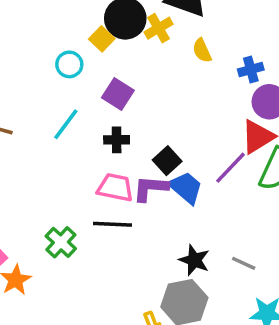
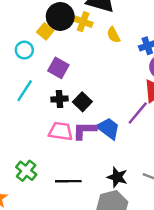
yellow cross: (159, 28) -> (83, 22), turned -36
black square: (167, 161) -> (82, 102), moved
black line: (112, 224) -> (68, 181), moved

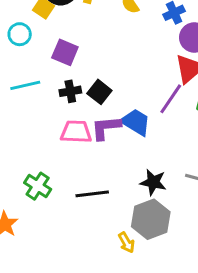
cyan line: (25, 91) -> (25, 85), turned 50

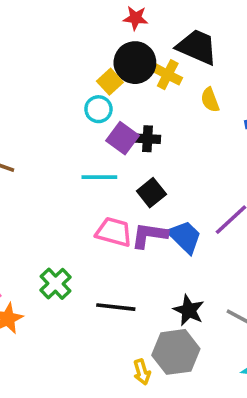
cyan circle: (20, 34) -> (98, 109), moved
cyan line: (25, 85) -> (99, 177), moved
black cross: (70, 91) -> (147, 139), moved

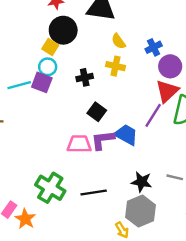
yellow cross: (168, 75) -> (115, 66), moved
purple square: (123, 138) -> (42, 82), moved
cyan line: (99, 177) -> (19, 85), moved
green cross: (56, 284) -> (50, 188), size x1.4

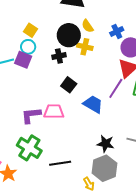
black circle: (63, 30) -> (69, 35), moved
purple L-shape: (103, 140) -> (31, 115), moved
black line: (94, 192) -> (60, 163), moved

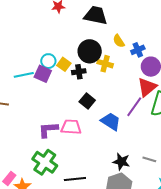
yellow semicircle: (88, 26) -> (119, 41), moved
yellow square: (30, 30) -> (64, 64), moved

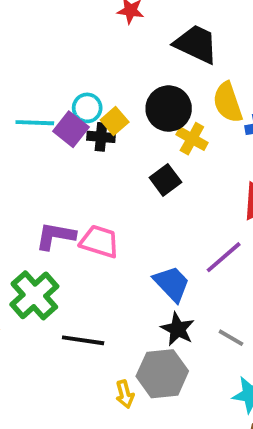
yellow semicircle: (119, 41) -> (228, 102), size x1.5
black cross: (79, 72) -> (101, 137), moved
black square: (87, 101) -> (165, 180), moved
purple line: (134, 107) -> (224, 257), moved
blue trapezoid: (111, 122) -> (172, 284), moved

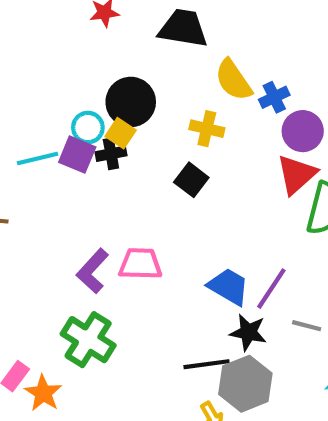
black circle: (169, 109) -> (131, 102), moved
purple L-shape: (55, 236) -> (93, 271), turned -42
purple line: (224, 257) -> (271, 289), moved
black line: (83, 340) -> (206, 364), moved

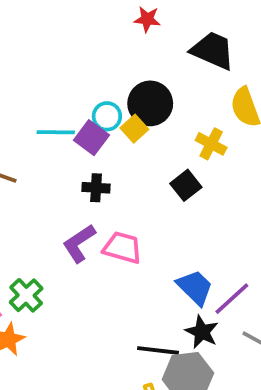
black cross: (111, 154) -> (96, 188), moved
green cross: (88, 340) -> (26, 295), moved, size x0.7

